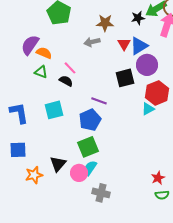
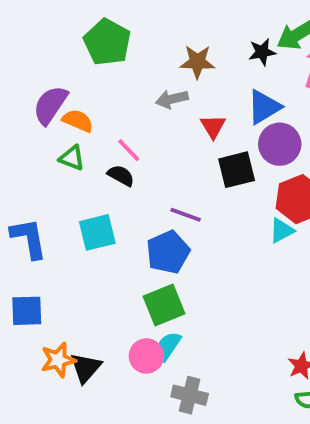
red triangle: (124, 44) -> (213, 127), moved
black triangle: (58, 164) -> (86, 368), moved

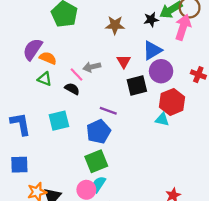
gray arrow: (172, 99) -> (92, 67), moved
cyan triangle: (282, 230) -> (162, 120), turned 40

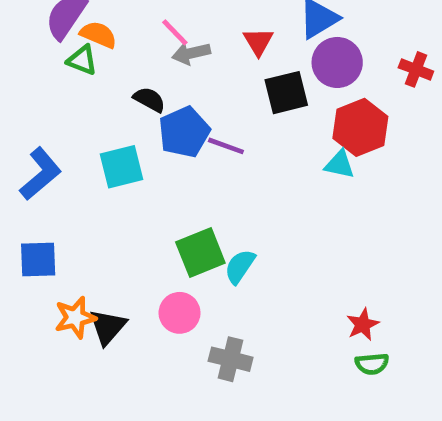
pink line: (76, 75) -> (175, 32), moved
green triangle: (45, 79) -> (82, 60), moved
blue L-shape: (20, 124) -> (40, 174), turned 60
blue pentagon: (98, 132) -> (184, 132), moved
cyan semicircle: (98, 184) -> (240, 266), moved

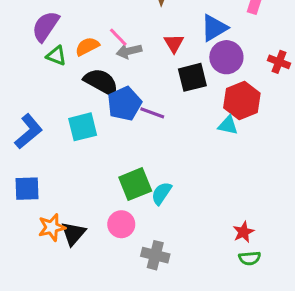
orange semicircle: (98, 35) -> (87, 46), moved, turned -50
black semicircle: (149, 100) -> (101, 82), size x1.6

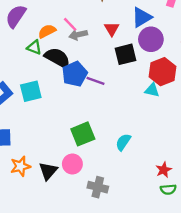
green triangle: (56, 56) -> (34, 47), moved
cyan square: (83, 127) -> (31, 91), moved
cyan semicircle: (161, 193) -> (123, 142), moved
black triangle: (73, 233) -> (48, 171), moved

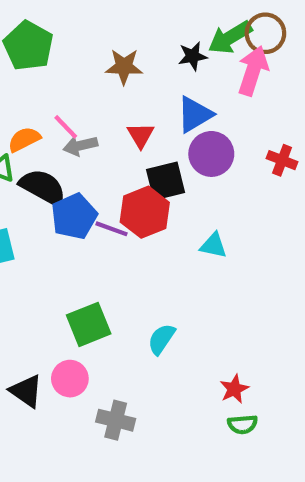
red hexagon: (162, 72) -> (145, 212), moved
black triangle: (48, 171) -> (26, 391), turned -36

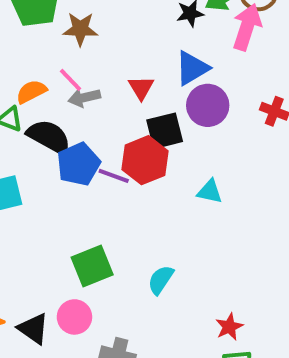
brown star: (124, 67) -> (80, 29), moved

